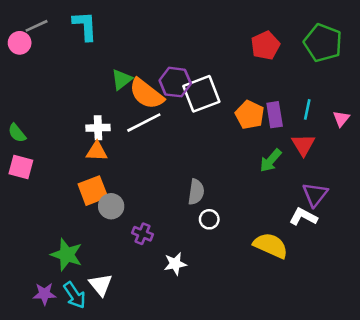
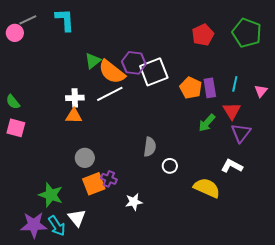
orange square: (93, 191) -> (94, 184), moved
purple triangle: (315, 194) -> (241, 133), moved
white circle: (209, 219) -> (170, 166), moved
purple star: (44, 294) -> (34, 225), size x1.5

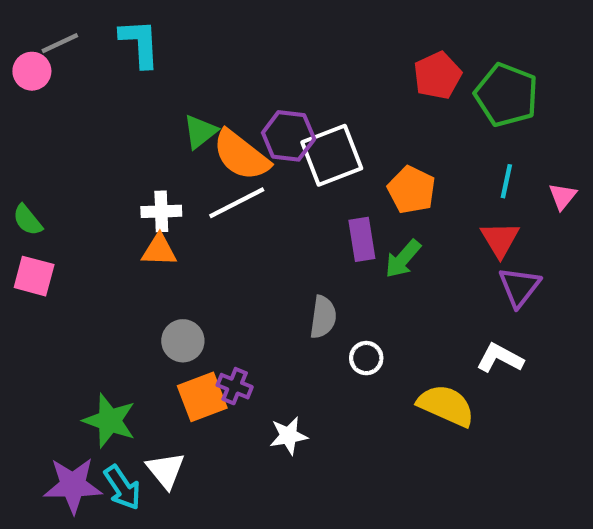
green pentagon: (247, 33) -> (506, 95), moved
purple rectangle: (210, 88) -> (362, 239), moved
green arrow: (207, 123) -> (403, 259), moved

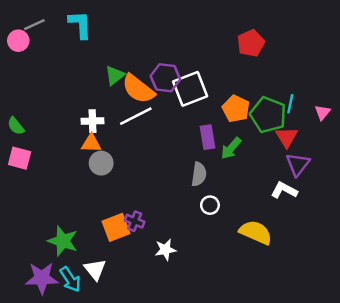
green pentagon: (506, 95) -> (268, 115), moved
gray semicircle: (323, 317) -> (199, 174), moved
gray circle: (183, 341) -> (101, 163), moved
white L-shape: (500, 358) -> (284, 190), moved

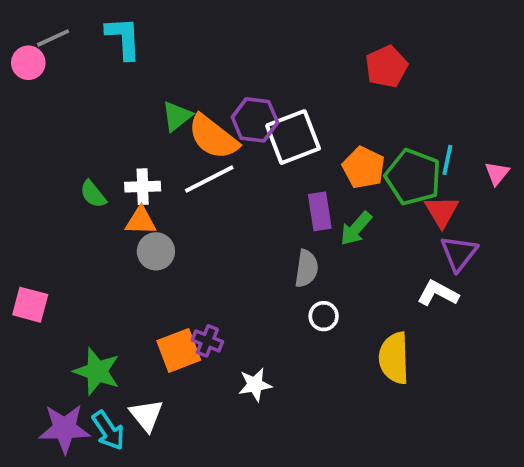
green semicircle: (16, 126) -> (93, 194), moved
pink square: (20, 158) -> (30, 305), moved
yellow semicircle: (256, 232) -> (394, 358), turned -116

